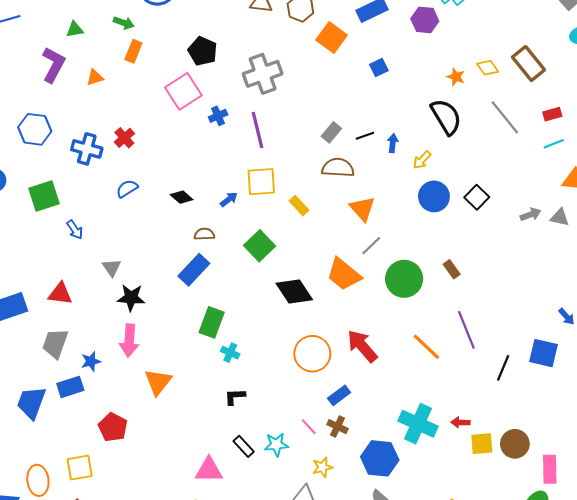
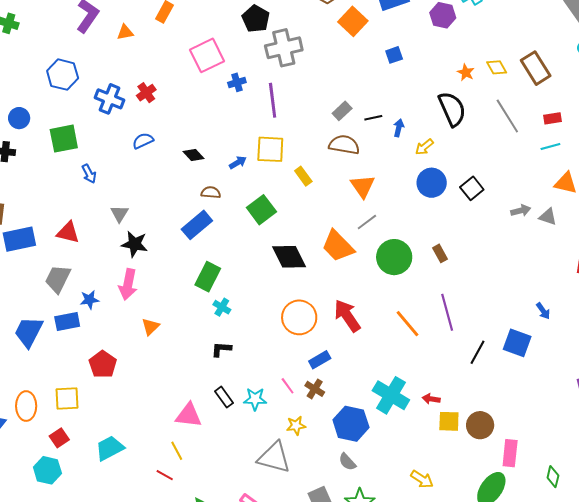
black pentagon: (203, 51) -> (256, 19), moved
orange triangle: (158, 382) -> (150, 327), size x0.7

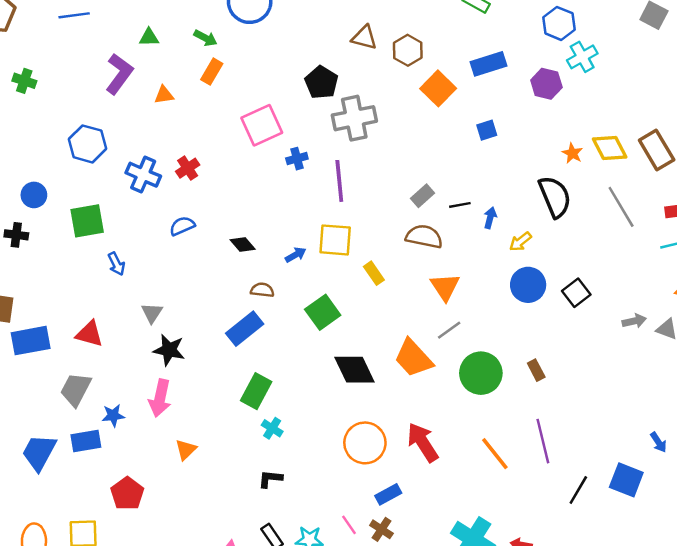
yellow diamond: (497, 67) -> (610, 148), size x1.4

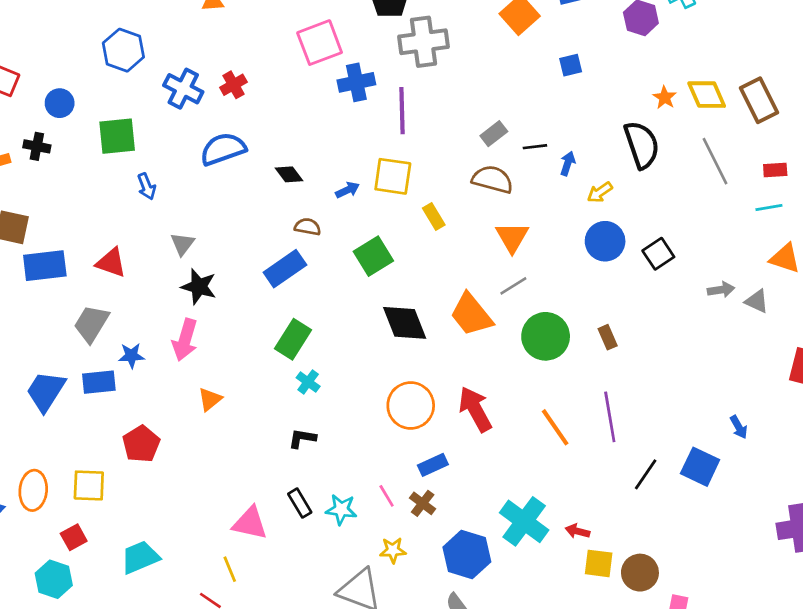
blue cross: (297, 159) -> (356, 82), size x1.5
blue semicircle: (182, 226) -> (223, 149), size x1.6

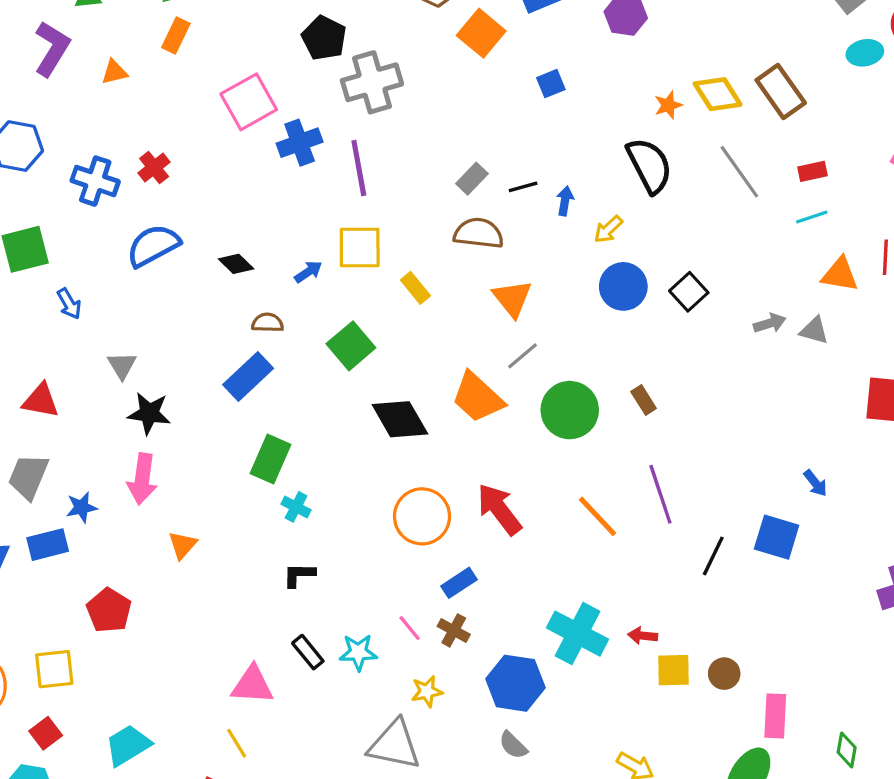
orange star: (665, 98) -> (668, 105), turned 30
brown circle: (640, 573) -> (724, 674), size x0.7

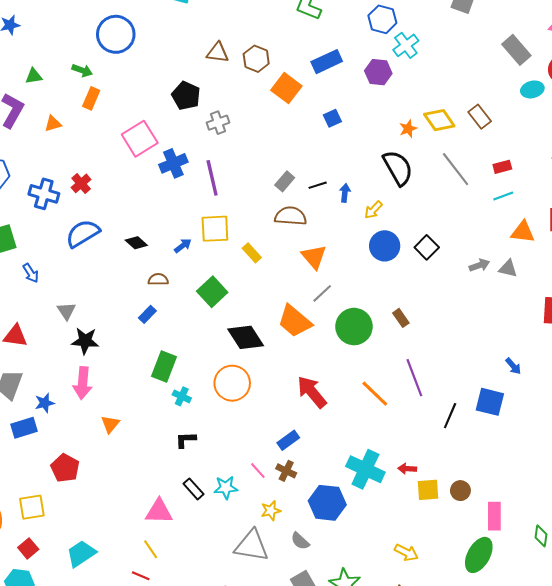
gray cross: (372, 82) -> (218, 123), size x0.6
brown rectangle: (781, 91) -> (480, 117), size x0.7
blue rectangle: (248, 377) -> (147, 314), size x0.6
orange circle: (422, 516) -> (232, 383), moved
gray semicircle: (513, 745) -> (300, 541), moved

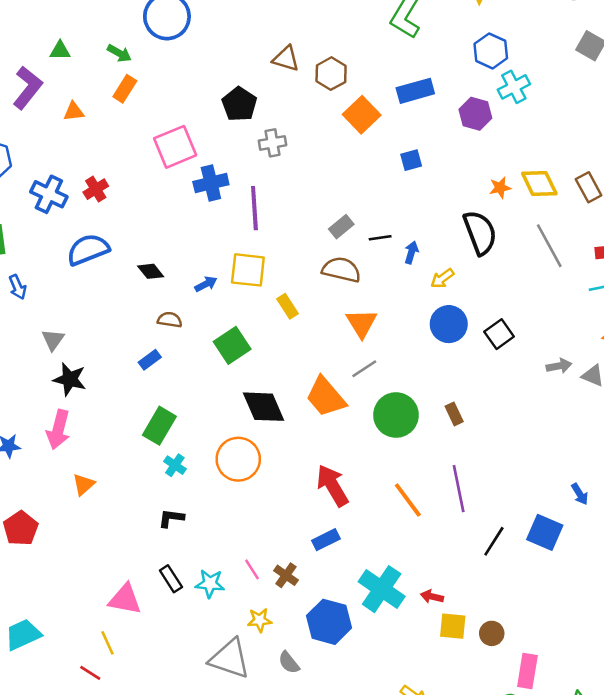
blue rectangle: (288, 440) -> (326, 540), moved

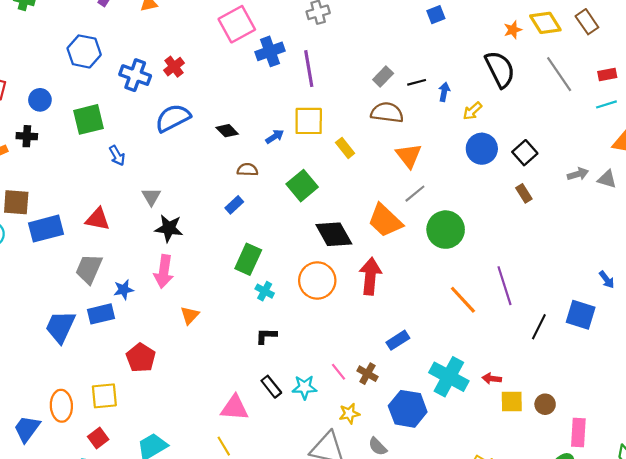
brown rectangle: (454, 414) -> (524, 193), moved
red arrow: (332, 485) -> (370, 276), moved, turned 42

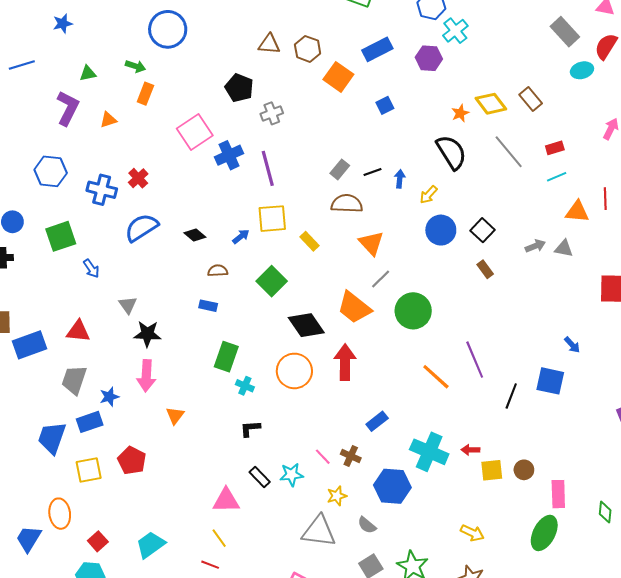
blue rectangle: (234, 205) -> (208, 306), turned 60
yellow square: (104, 396) -> (89, 470), moved

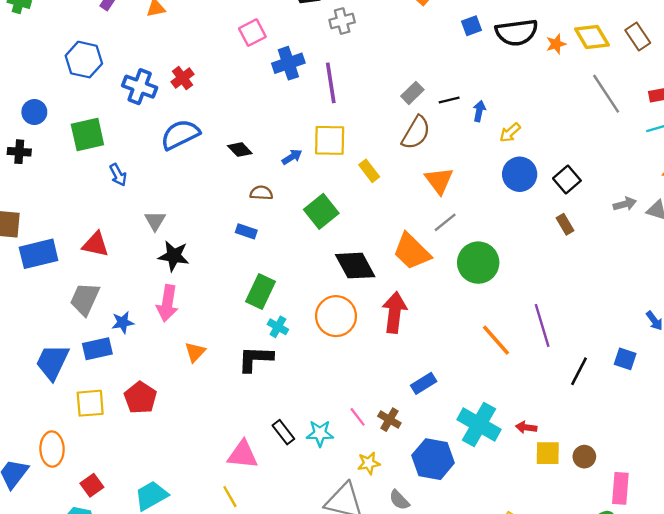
pink square: (195, 132) -> (252, 33), size x0.7
black semicircle: (451, 152) -> (517, 32), moved, turned 108
brown semicircle: (347, 204) -> (416, 133), turned 112
blue square: (550, 381) -> (625, 359), size x0.7
black L-shape: (250, 429) -> (255, 359), moved, size x1.5

